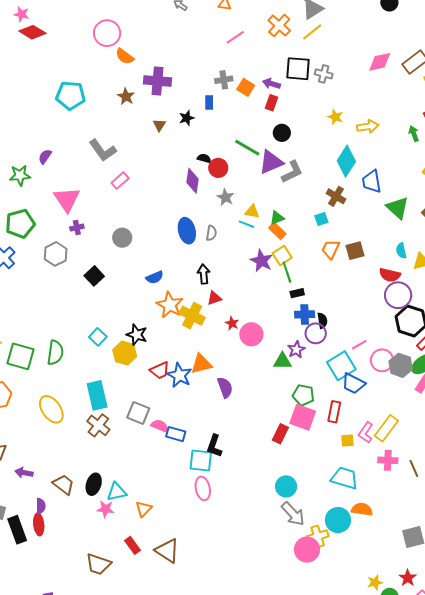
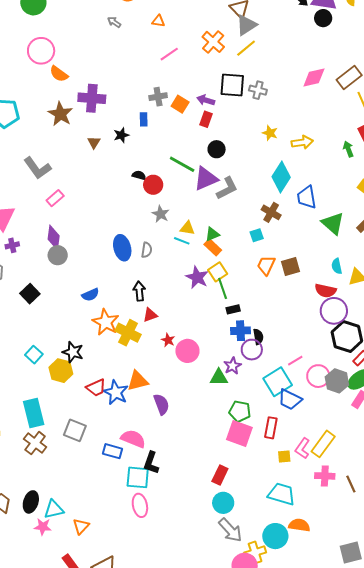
brown star: (126, 96) -> (60, 114), size x1.4
purple diamond: (192, 181) -> (54, 238), moved
pink semicircle: (160, 426) -> (133, 439), moved, size x1.4
red rectangle: (280, 434) -> (220, 475), moved

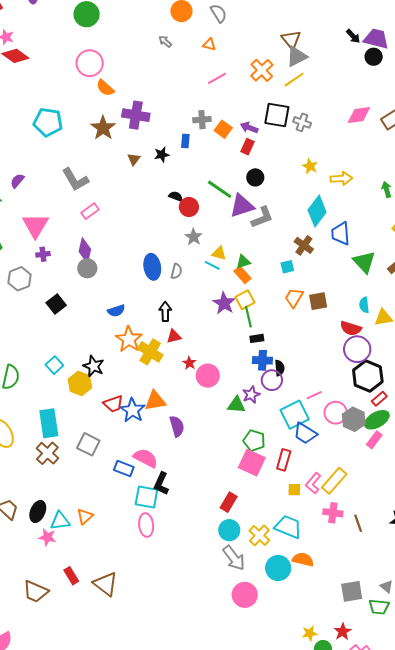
orange triangle: (81, 526) -> (85, 516), moved
yellow cross: (255, 552) -> (259, 535), moved, turned -35

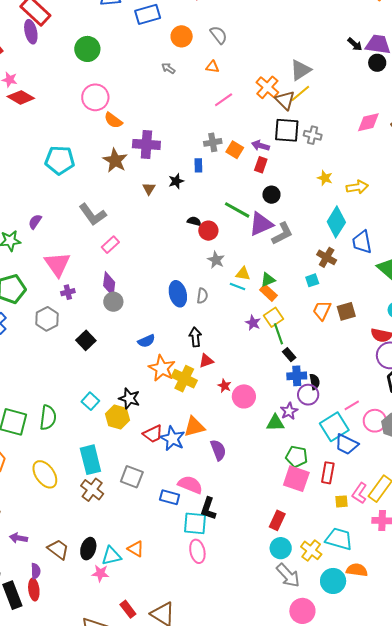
brown triangle: (291, 40) -> (285, 100), moved
purple star: (224, 303) -> (253, 323), size x0.7
black rectangle: (257, 338) -> (289, 355), turned 64
orange triangle: (85, 516) -> (136, 549), turned -42

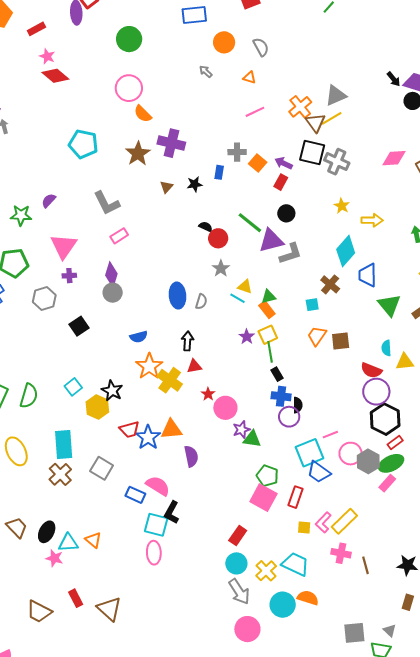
gray cross: (313, 135) -> (337, 162), size x1.4
purple star: (289, 411) -> (241, 430), moved

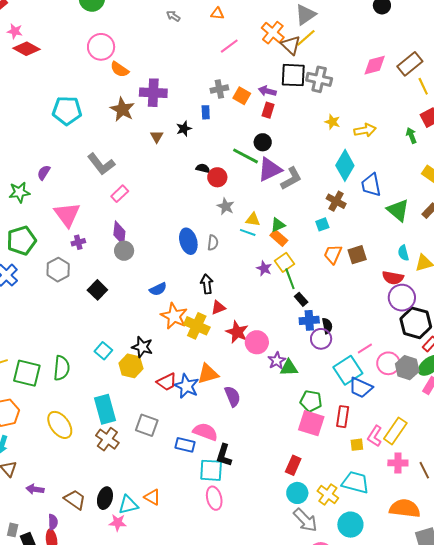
black circle: (286, 213) -> (263, 142), moved
red star: (208, 394) -> (237, 332), size x1.6
orange semicircle: (308, 598) -> (405, 508), moved, size x1.4

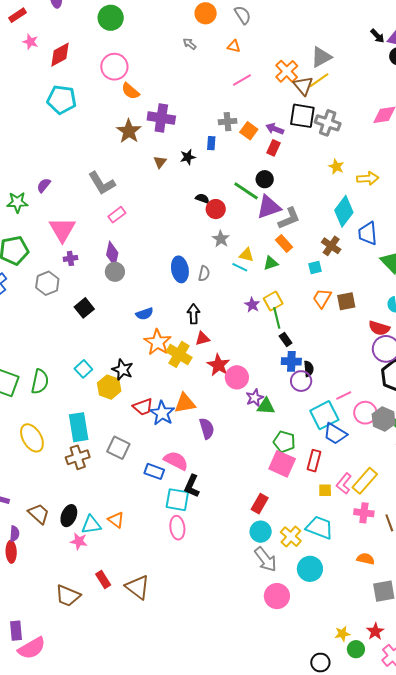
red diamond: (26, 49) -> (60, 55), moved, turned -64
cyan pentagon: (67, 111) -> (62, 100), moved
orange rectangle: (279, 238) -> (284, 244), moved
brown cross: (107, 439) -> (78, 457), turned 30
orange semicircle: (405, 508) -> (366, 559), size x0.6

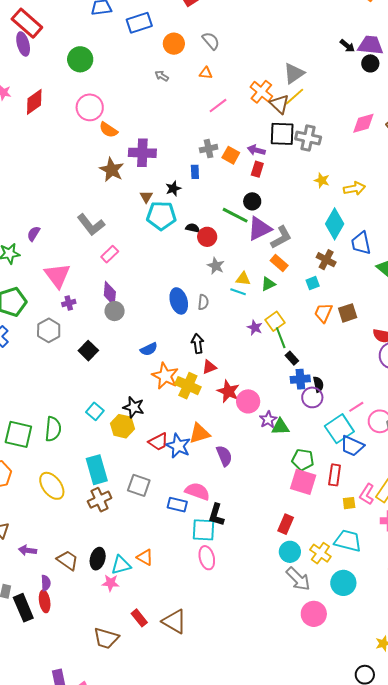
cyan pentagon: (62, 100) -> (161, 216), moved

